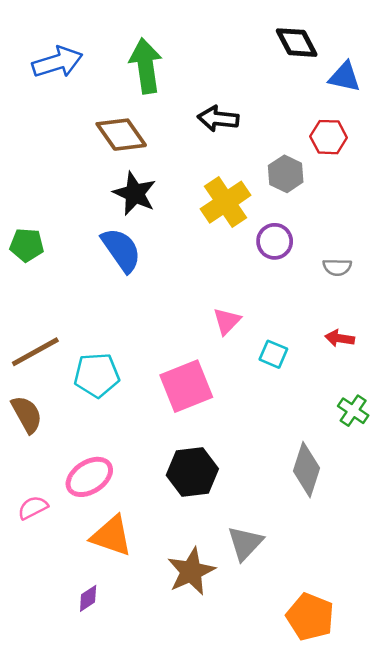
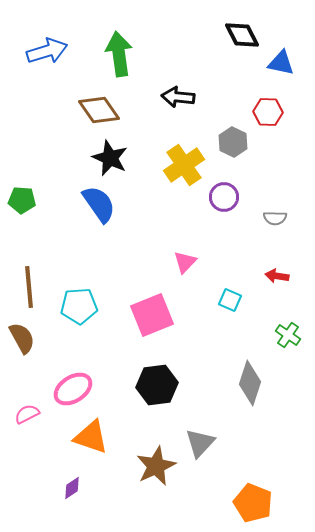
brown line: (35, 352) -> (29, 287), turned -66
cyan square: (273, 354) -> (230, 300), moved

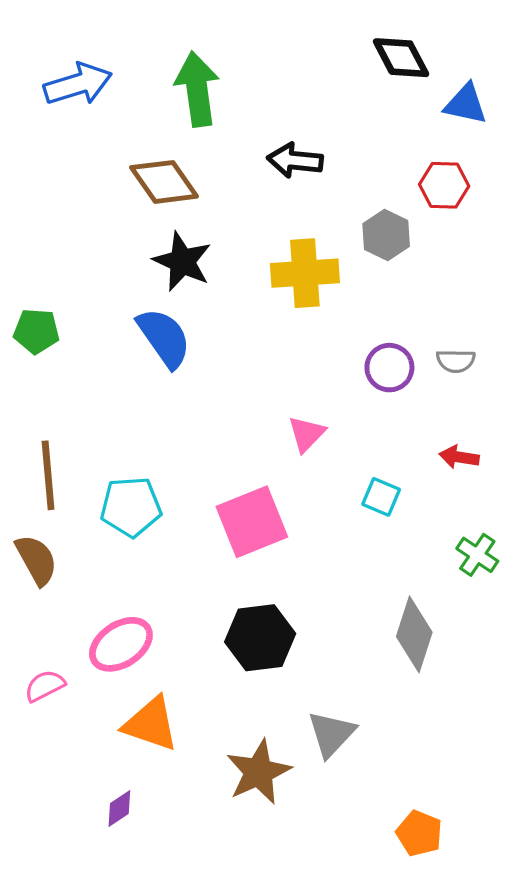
yellow cross: (184, 165) -> (305, 273), turned 30
purple circle: (224, 197) -> (389, 368), moved
orange pentagon: (253, 503) -> (419, 833), size x0.7

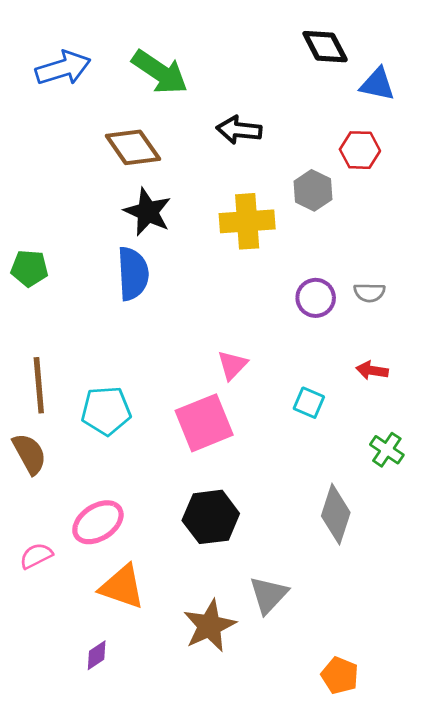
green arrow: (197, 89) -> (160, 72), turned 132
blue semicircle: (164, 338) -> (133, 274), turned 32
pink triangle: (307, 434) -> (232, 365), moved

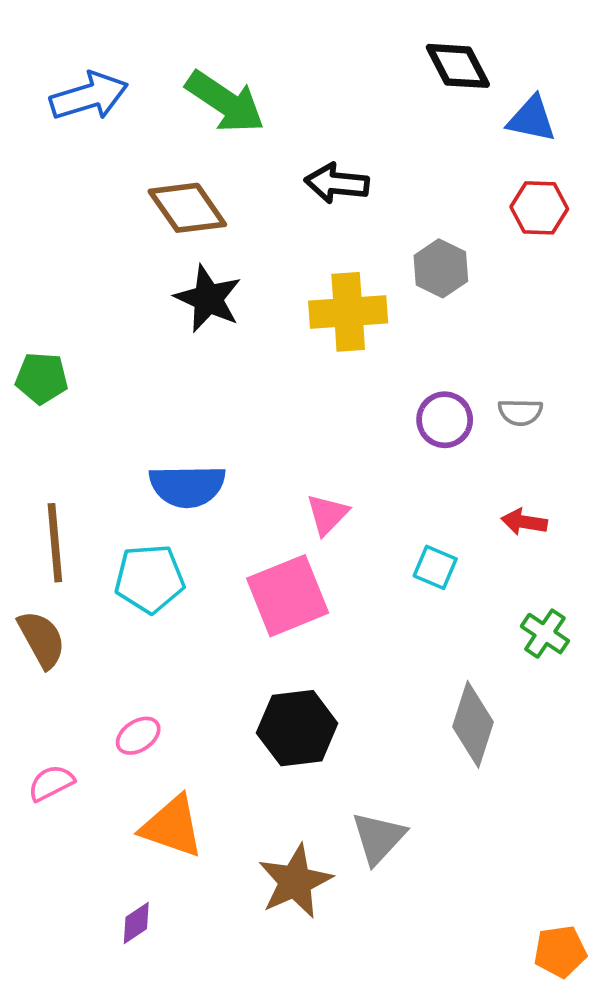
red hexagon: (360, 150) -> (539, 208), moved
blue semicircle: (133, 274) -> (187, 486), moved, turned 92
pink ellipse: (98, 522) -> (138, 736), size x0.6
orange pentagon: (340, 675) -> (560, 951), moved, turned -30

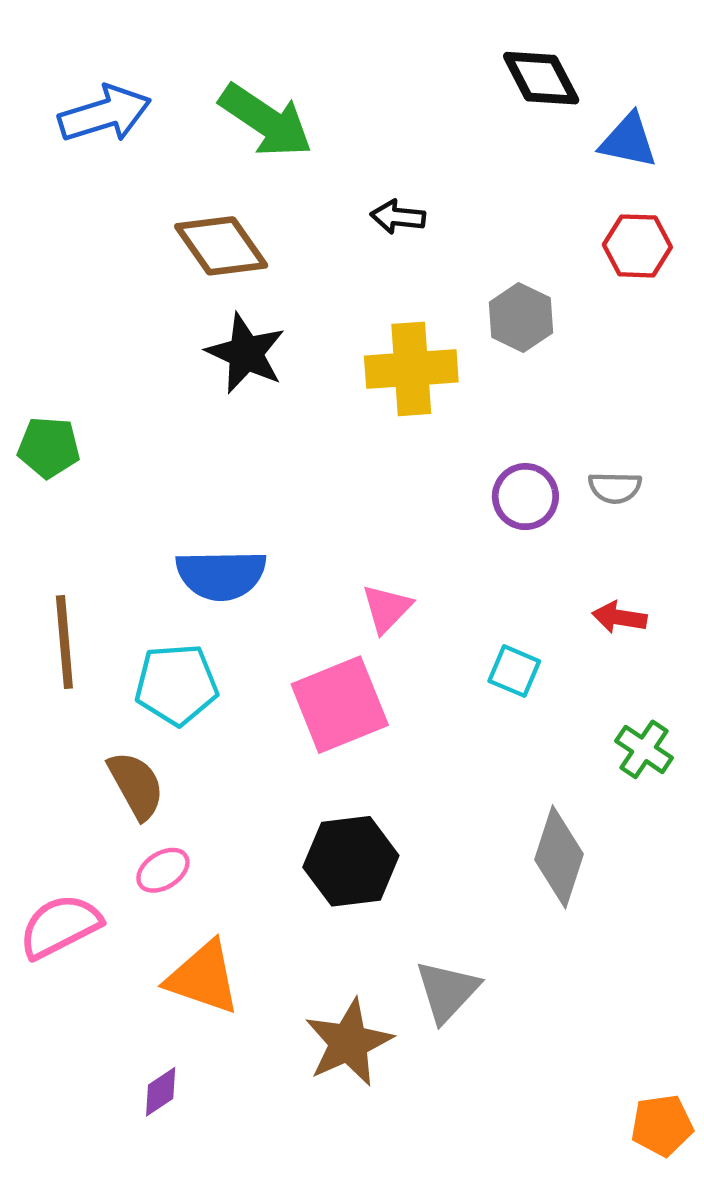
black arrow: (337, 183) -> (398, 217), size x0.7
brown semicircle: (42, 639) -> (136, 785), moved
pink semicircle: (51, 783) -> (60, 926), size x1.5

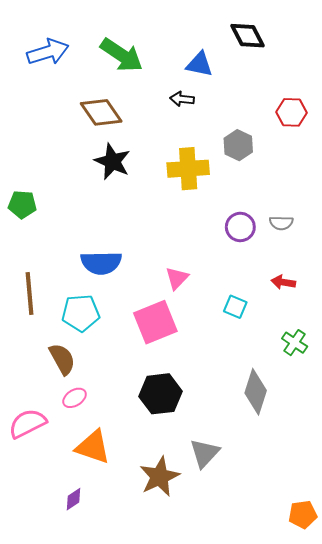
blue triangle: (628, 141) -> (199, 64), moved

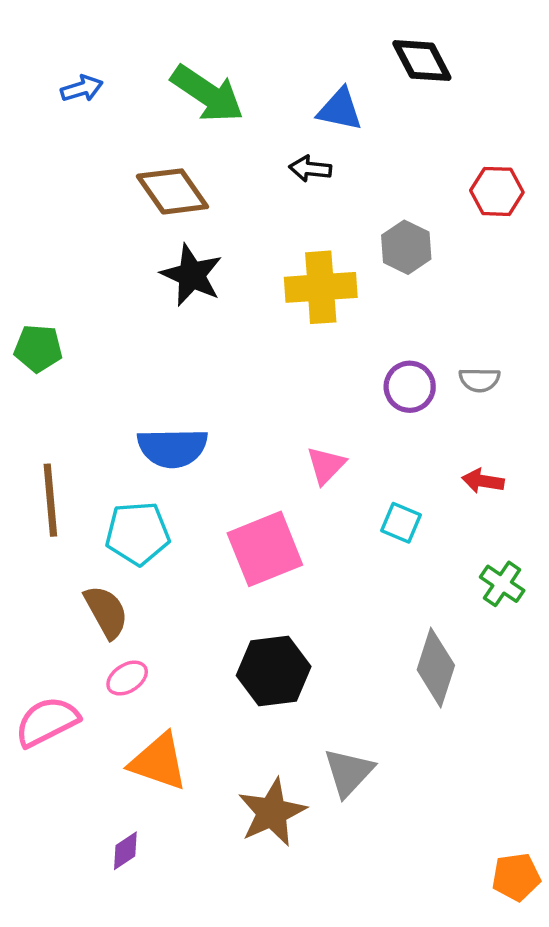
blue arrow: (48, 52) -> (82, 88), size x0.6
pink triangle: (177, 278) -> (326, 465), moved

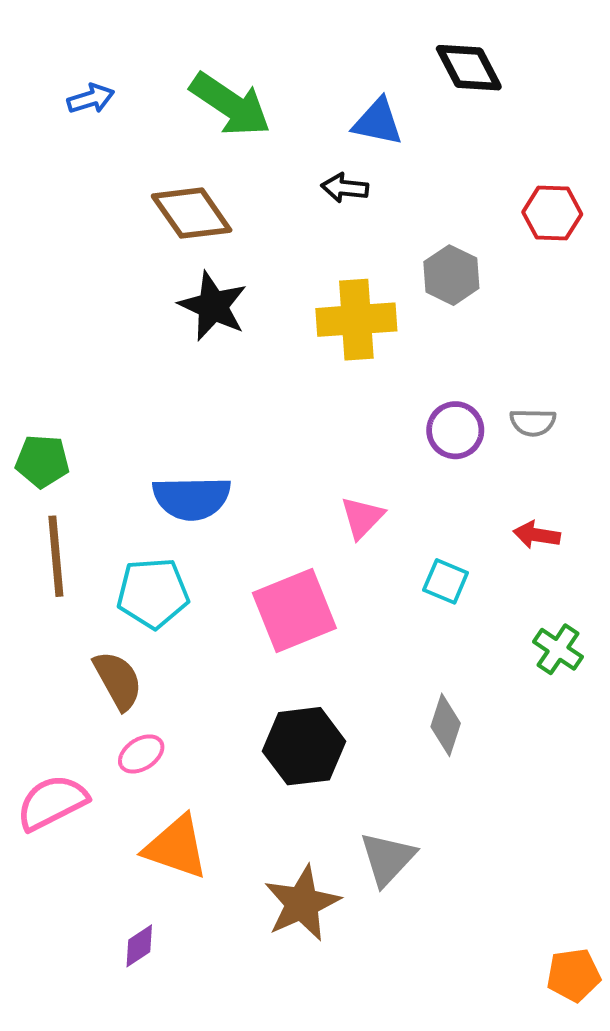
green pentagon: (38, 348) -> (42, 461), moved
gray diamond: (436, 668) -> (446, 725), moved, size x0.7

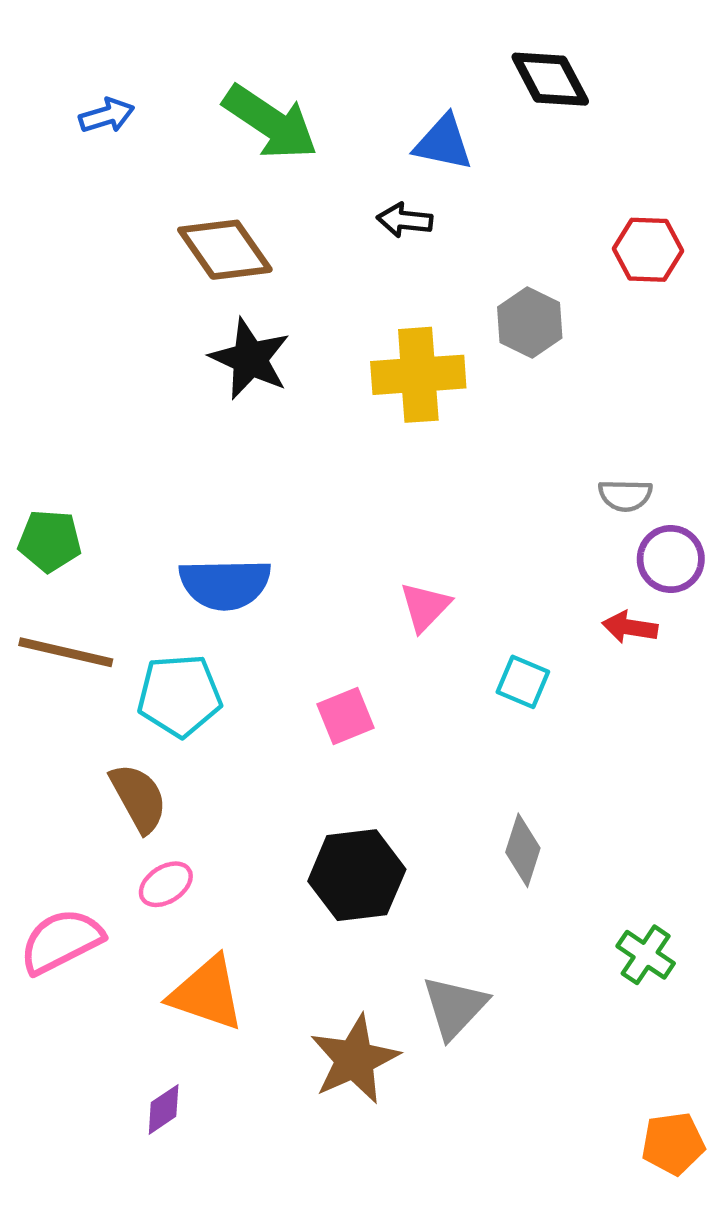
purple circle: (455, 430) -> (671, 559), moved
brown line: (56, 556) -> (66, 652), turned -72
pink square: (294, 611) -> (345, 716), size x0.6
green cross: (558, 649) -> (646, 955), moved

